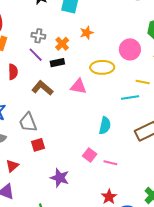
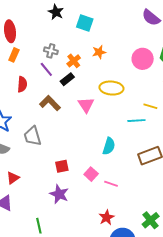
pink circle: (130, 49) -> (143, 59), moved
black rectangle: (57, 63) -> (67, 79), turned -32
pink triangle: (78, 86) -> (86, 105), turned 42
red square: (38, 145) -> (62, 166), moved

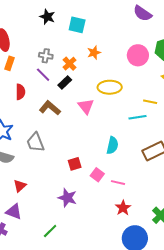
red square: (62, 166) -> (75, 164), moved
red star: (107, 217) -> (123, 208), moved
green line: (39, 226) -> (50, 231), turned 63

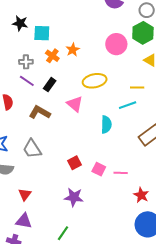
cyan square: (77, 25) -> (42, 33), moved
orange cross: (70, 64) -> (52, 56), moved
cyan semicircle: (112, 145) -> (106, 125), moved
red star: (123, 208) -> (141, 195), moved

